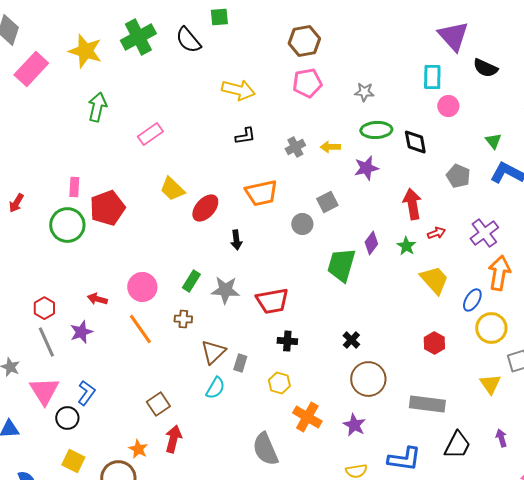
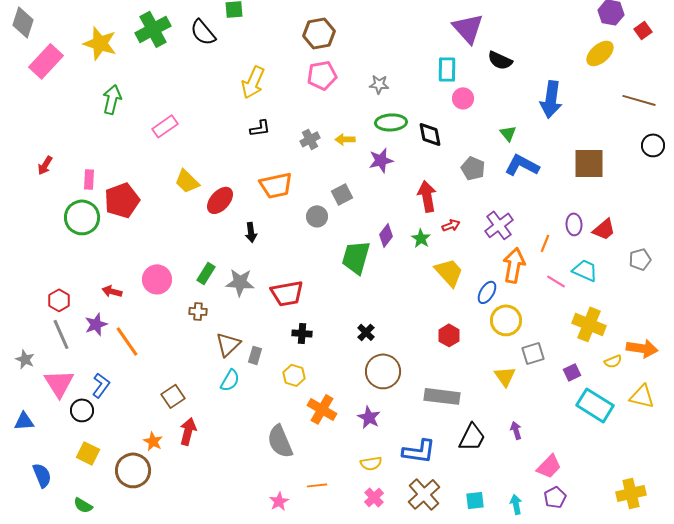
yellow arrow: (238, 90) -> (253, 82), turned 100
red arrow: (16, 203) -> (45, 165), moved
orange line: (140, 329) -> (127, 341), moved

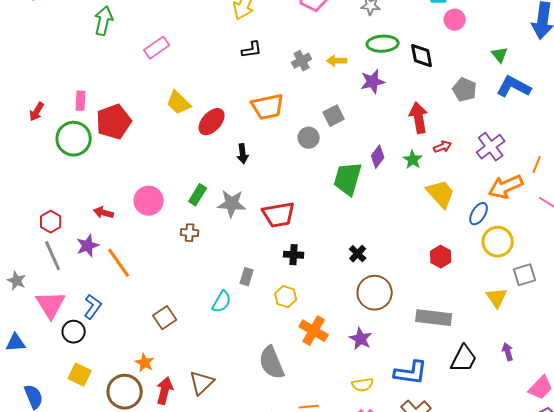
red arrow: (45, 165) -> (37, 112), moved
orange arrow: (514, 265) -> (506, 187), turned -124
brown triangle: (228, 344) -> (202, 383), moved
red arrow: (188, 431) -> (165, 391), moved

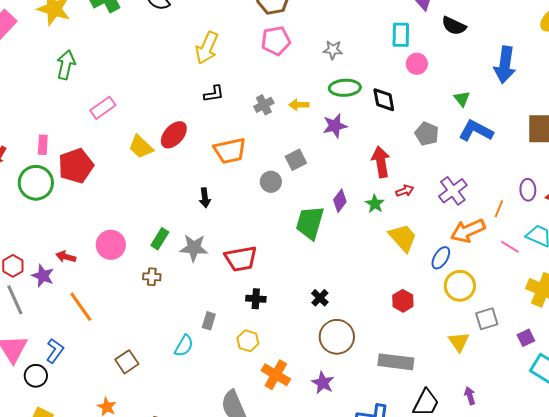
pink rectangle: (157, 48) -> (103, 108), moved
red ellipse: (212, 122) -> (174, 135), moved
purple star: (88, 246) -> (43, 276), moved, turned -30

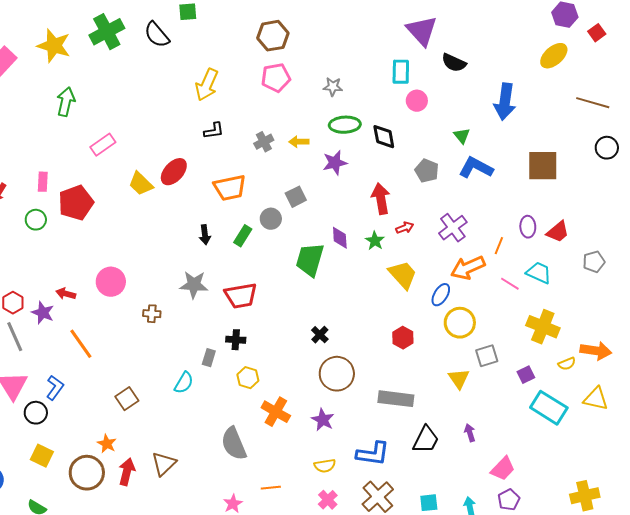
green circle: (36, 183) -> (36, 220), size x0.6
purple diamond: (340, 201) -> (340, 238), turned -40
green rectangle: (160, 239) -> (243, 236), moved
black cross: (256, 299) -> (236, 340), moved

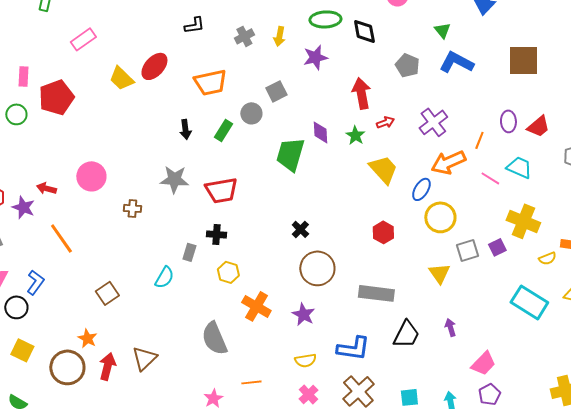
yellow arrow: (299, 142) -> (279, 36), turned -78
purple square: (526, 375) -> (497, 247), moved

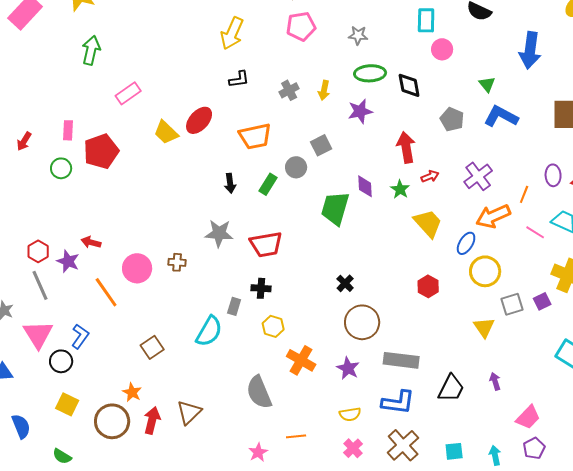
pink circle: (91, 176) -> (137, 268), moved
cyan semicircle: (164, 277) -> (209, 331), size x1.4
gray rectangle: (376, 293) -> (401, 360), moved

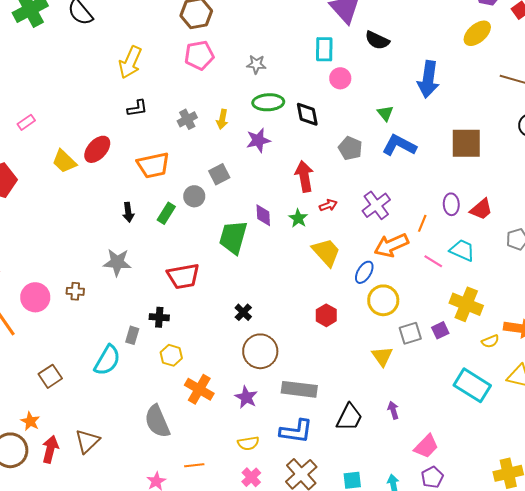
pink rectangle: (128, 93) -> (26, 122), size x0.7
red trapezoid: (266, 244) -> (183, 276), moved

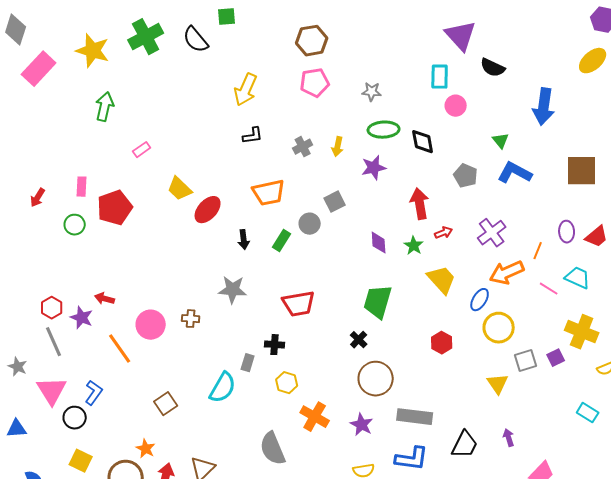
red ellipse: (97, 149) -> (208, 210), moved
green trapezoid: (233, 237) -> (378, 302), moved
cyan rectangle: (472, 385) -> (588, 413), size x0.6

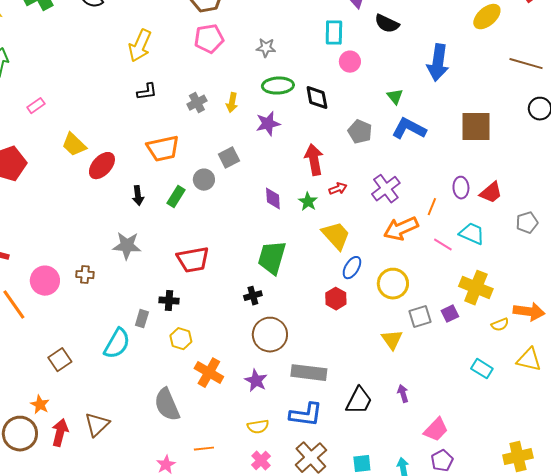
blue ellipse: (480, 300) -> (352, 268), moved
black cross: (359, 340) -> (253, 296), turned 30

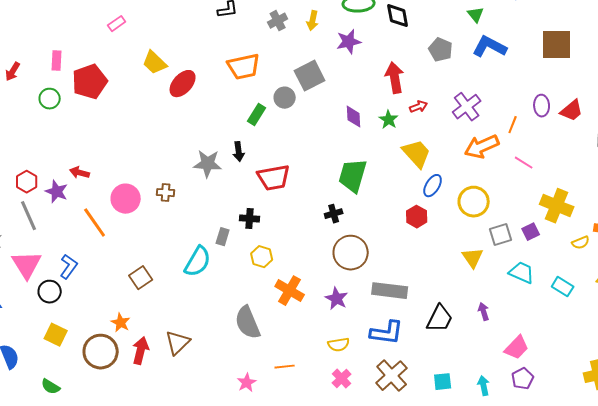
gray square: (229, 158) -> (310, 76), size x1.4
black arrow: (138, 196) -> (239, 152), moved
cyan trapezoid: (472, 234) -> (522, 273), moved

